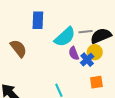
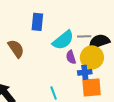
yellow circle: (95, 52) -> (92, 57), size x1.5
blue cross: (87, 60) -> (85, 72), moved, turned 32
orange square: (96, 82) -> (92, 87), size x1.5

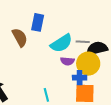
brown semicircle: (16, 49) -> (20, 37), moved
purple semicircle: (71, 57) -> (67, 61), turned -72

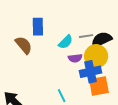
cyan semicircle: (61, 43) -> (66, 42), size x0.7
blue cross: (80, 78) -> (91, 72), size x1.5

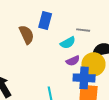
gray line: (86, 36) -> (83, 30), moved
purple semicircle: (75, 58) -> (73, 61), turned -32

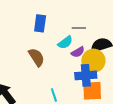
brown semicircle: (27, 35) -> (37, 57), moved
purple semicircle: (73, 61) -> (78, 52), moved

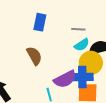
cyan semicircle: (65, 42) -> (82, 45), moved
purple semicircle: (78, 52) -> (65, 79), moved, size x1.6

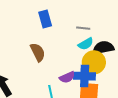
blue rectangle: (40, 22) -> (45, 19), turned -30
purple semicircle: (65, 79) -> (67, 77), size x0.7

